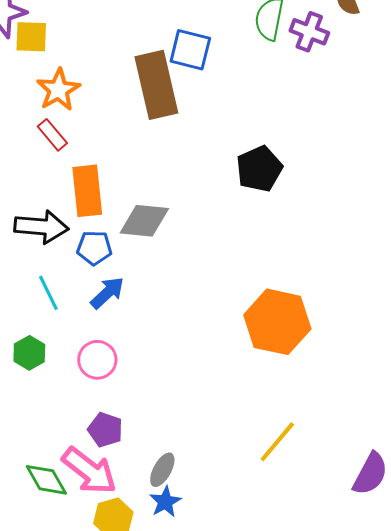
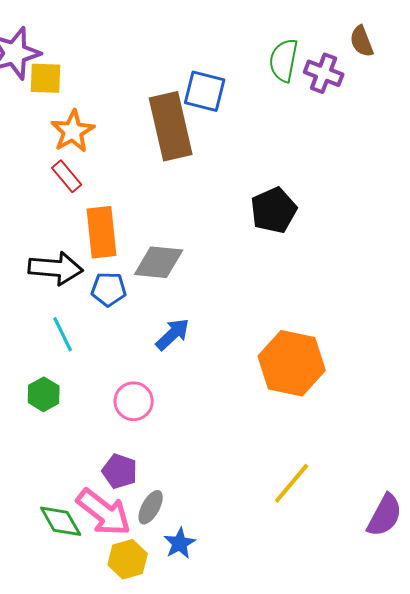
blue arrow: (107, 293) -> (173, 334), moved
pink circle: (97, 360) -> (134, 401), moved
gray ellipse: (162, 470) -> (151, 507), moved

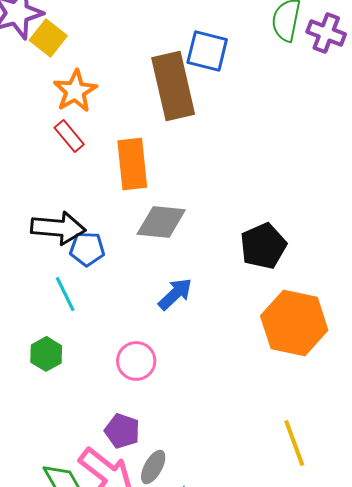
yellow square: (46, 78) -> (48, 38), turned 36
black pentagon: (274, 210) -> (263, 246), moved
orange rectangle: (102, 232) -> (132, 164), moved
blue pentagon: (109, 289) -> (87, 249), moved
yellow line: (292, 483) -> (294, 443), turned -60

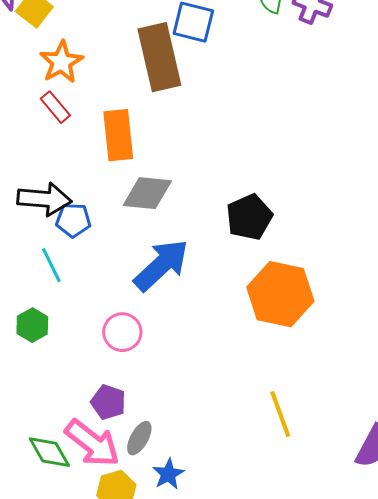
blue arrow: (175, 294) -> (161, 265), size x1.6

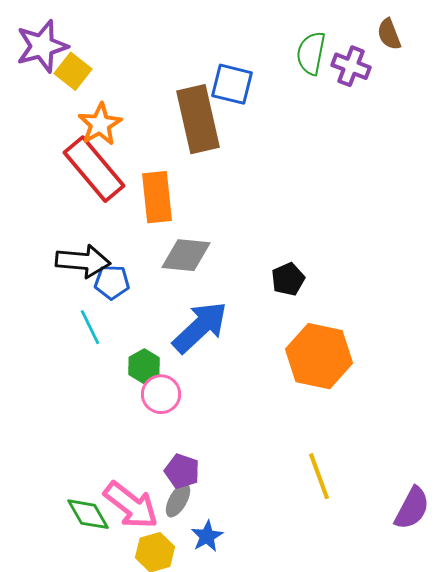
red rectangle: (55, 107) -> (94, 169), size x2.0
black pentagon: (249, 217) -> (288, 279), size x0.7
green hexagon: (32, 325) -> (144, 366), moved
purple pentagon: (108, 402) -> (182, 471), moved

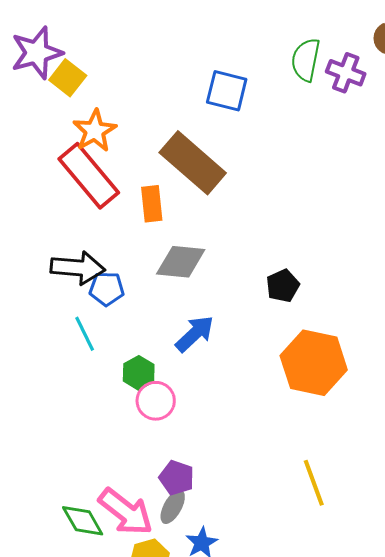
brown rectangle: (198, 119) -> (193, 163), moved, turned -36
orange rectangle: (157, 197) -> (152, 204), size x0.7
blue arrow: (200, 327) -> (195, 334), size x0.7

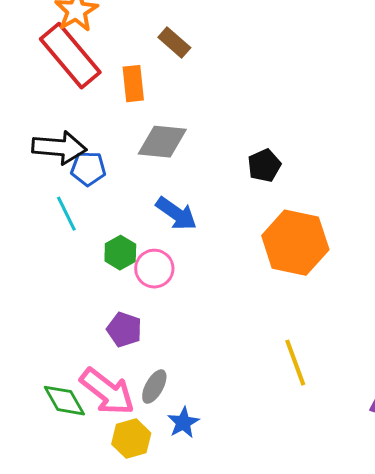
brown rectangle: (193, 163) -> (174, 43), size x0.5
blue arrow: (195, 334) -> (176, 214), turned 78
pink circle: (156, 401) -> (154, 269), moved
purple pentagon: (177, 478) -> (124, 330), moved

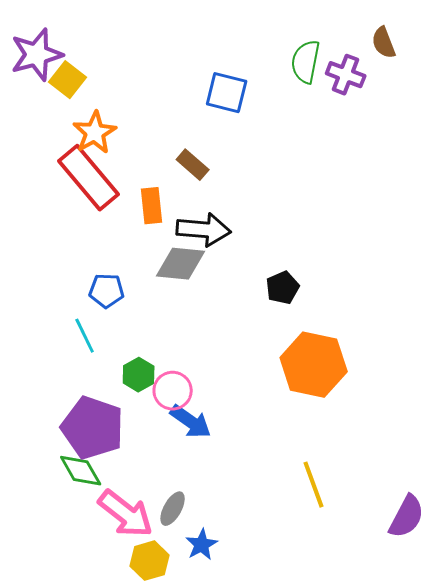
black arrow: (59, 148) -> (204, 230), moved
blue arrow: (176, 214) -> (191, 422), moved
purple pentagon: (124, 330) -> (93, 428), moved, size x1.8
green diamond: (64, 401) -> (81, 471), moved

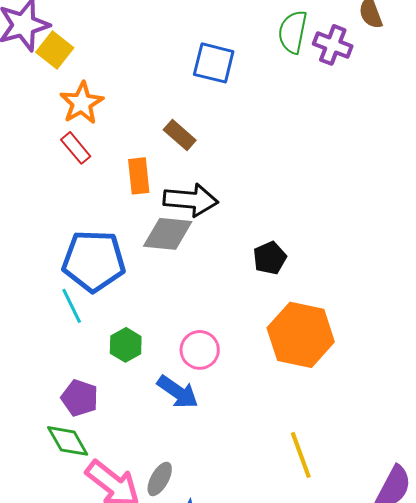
red rectangle: (89, 178) -> (76, 148), size x0.5
blue pentagon: (107, 291) -> (94, 261), size x1.8
pink circle: (173, 391) -> (200, 350), moved
purple pentagon: (93, 428) -> (80, 398), size x0.6

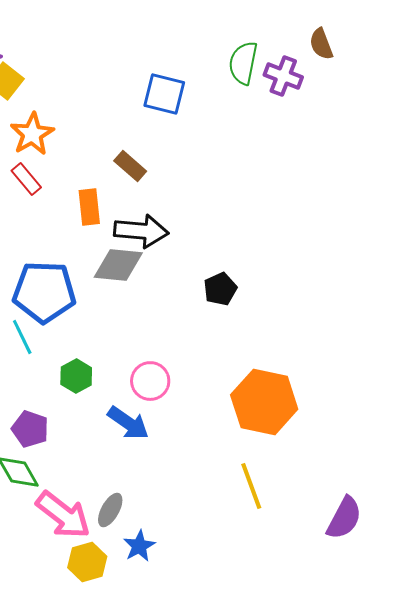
orange hexagon: (301, 335) -> (264, 402), moved

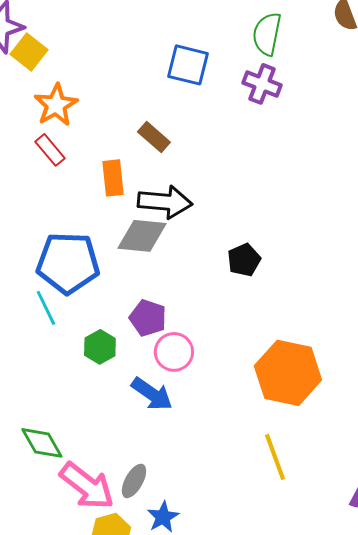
purple cross: (283, 76) -> (262, 84), moved
purple pentagon: (30, 429) -> (148, 318), moved

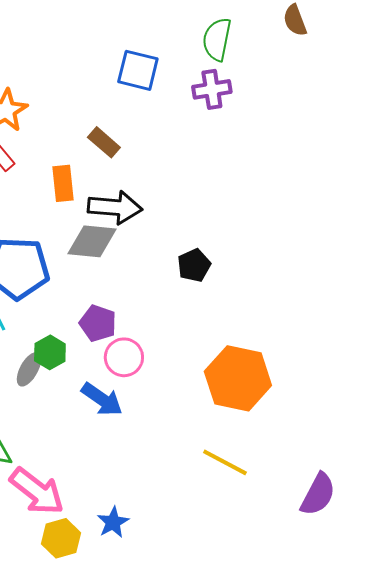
purple cross: (262, 84) -> (212, 89), turned -30
yellow line: (275, 457) -> (225, 462), turned -42
gray ellipse: (134, 481) -> (29, 369), moved

